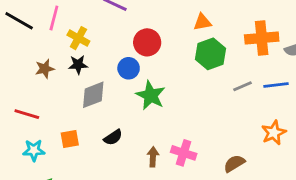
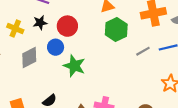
black star: (78, 65) -> (40, 23), moved
gray diamond: (93, 95) -> (29, 58), moved

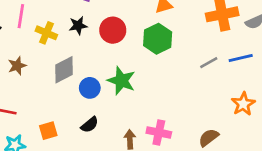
green hexagon: (116, 30) -> (158, 39), moved
blue circle: (56, 47) -> (90, 88), moved

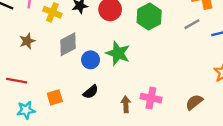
gray line: (209, 63) -> (192, 24), moved

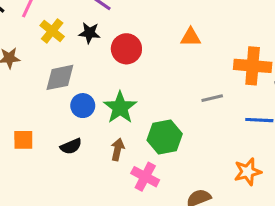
green hexagon: (149, 16) -> (165, 137), moved
gray line: (192, 24) -> (212, 98), moved
brown arrow: (126, 104) -> (118, 149), moved

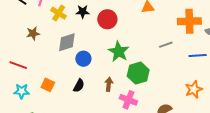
green star: (120, 107) -> (119, 52), moved
orange square: (23, 140) -> (48, 85), turned 32
black semicircle: (71, 146) -> (79, 86), turned -32

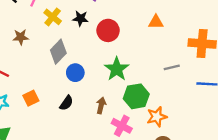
gray diamond: (67, 42) -> (58, 52), turned -35
orange square: (48, 85) -> (31, 98), turned 32
orange star: (194, 89) -> (157, 117), moved

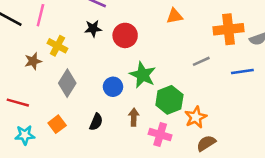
yellow cross: (53, 17) -> (57, 46), moved
gray diamond: (58, 52) -> (67, 83), moved
blue circle: (75, 73) -> (113, 87), moved

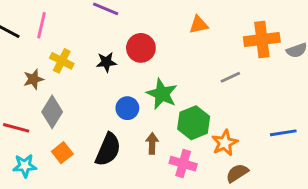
black star: (93, 28) -> (106, 62), moved
blue line: (242, 71) -> (283, 133), moved
gray diamond: (67, 83) -> (52, 112), moved
black semicircle: (96, 122) -> (108, 150), size x1.6

